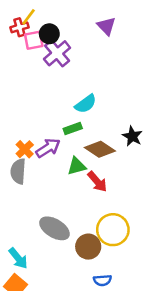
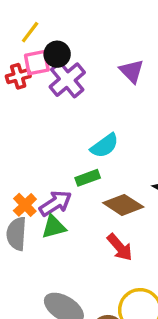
purple triangle: (106, 26) -> (132, 71), moved
red cross: (19, 27) -> (18, 76), moved
green triangle: (77, 166) -> (54, 227), moved

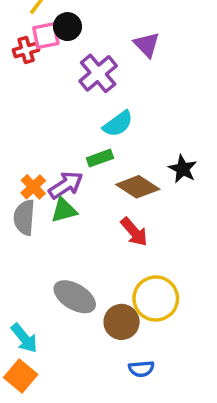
purple cross: (67, 80) -> (98, 73), moved

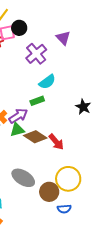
brown diamond: (138, 187) -> (35, 137), moved
blue semicircle: (141, 369) -> (64, 209), moved

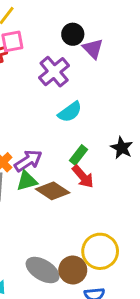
black circle: (19, 28) -> (73, 34), moved
green rectangle: (37, 101) -> (79, 155), moved, turned -32
red arrow: (56, 142) -> (83, 177), moved
gray ellipse: (23, 178) -> (43, 270), moved

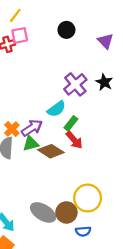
purple triangle: (93, 49) -> (105, 41), moved
purple cross: (54, 72) -> (75, 84), moved
cyan semicircle: (70, 112) -> (56, 109), moved
black star: (122, 148) -> (104, 82), moved

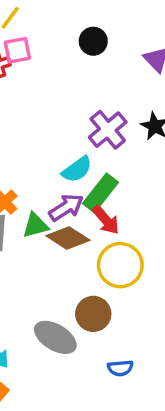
green rectangle: (71, 123) -> (100, 193), size x1.5
purple arrow: (32, 128) -> (66, 207), moved
yellow circle: (88, 198) -> (120, 265), moved
brown circle: (66, 212) -> (93, 314), moved

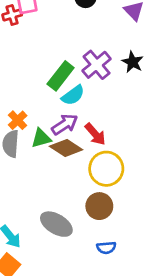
green rectangle: (100, 193) -> (61, 76), moved
brown circle: (93, 314) -> (99, 206), moved

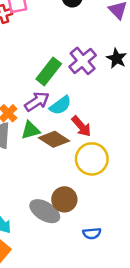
cyan semicircle: (73, 95) -> (60, 105), moved
purple arrow: (65, 124) -> (37, 101), moved
brown circle: (99, 206) -> (64, 199), moved

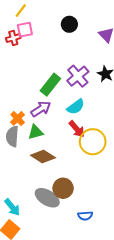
cyan semicircle: (60, 105) -> (76, 107), moved
brown diamond: (54, 139) -> (43, 157), moved
yellow circle: (92, 159) -> (93, 142), moved

